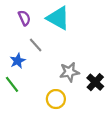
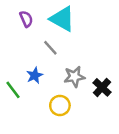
gray line: (36, 45) -> (50, 48), moved
blue star: (18, 61) -> (35, 75), moved

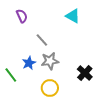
cyan triangle: (62, 19) -> (73, 16), moved, size x0.7
gray star: (74, 77) -> (50, 61), moved

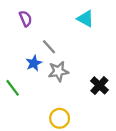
blue star: (29, 63) -> (34, 63), moved
yellow circle: (50, 88) -> (60, 118), moved

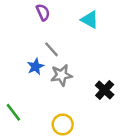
purple semicircle: (26, 19) -> (43, 12), moved
green line: (13, 88) -> (13, 112), moved

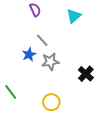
cyan triangle: (90, 20) -> (74, 16), turned 49

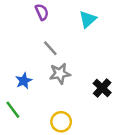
blue star: (29, 54) -> (24, 81), moved

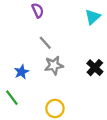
cyan triangle: (88, 19) -> (93, 17), moved
black cross: (102, 88) -> (95, 68), moved

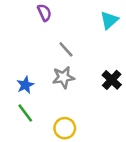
gray line: (45, 43) -> (66, 49), moved
green line: (12, 98) -> (25, 113), moved

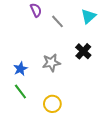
gray line: (66, 49) -> (58, 21), moved
black cross: (112, 80) -> (83, 51), moved

